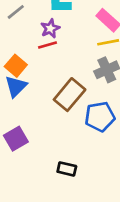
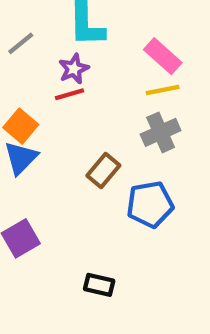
brown rectangle: (70, 95) -> (103, 171), size x0.7

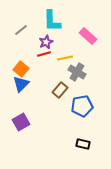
yellow line: (163, 90) -> (65, 58), moved
gray cross: (161, 132) -> (77, 72), moved, turned -36
black rectangle: (99, 285) -> (83, 144), moved

